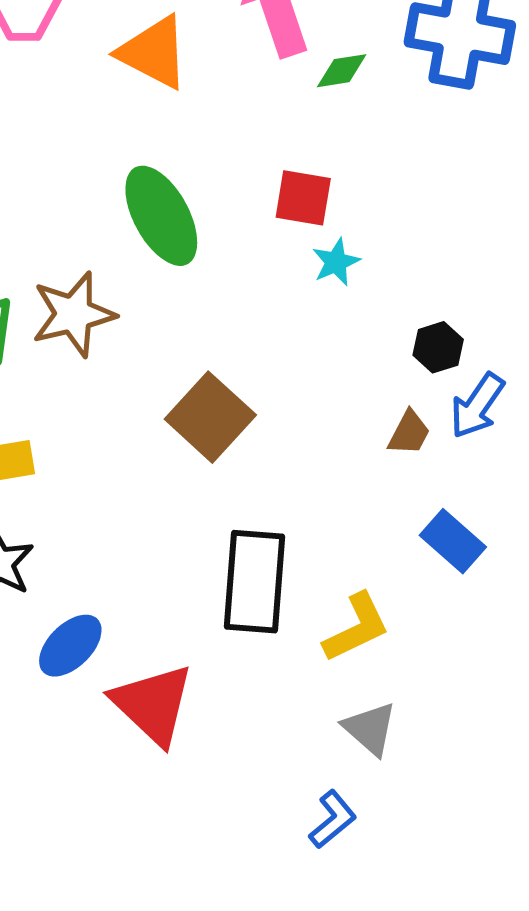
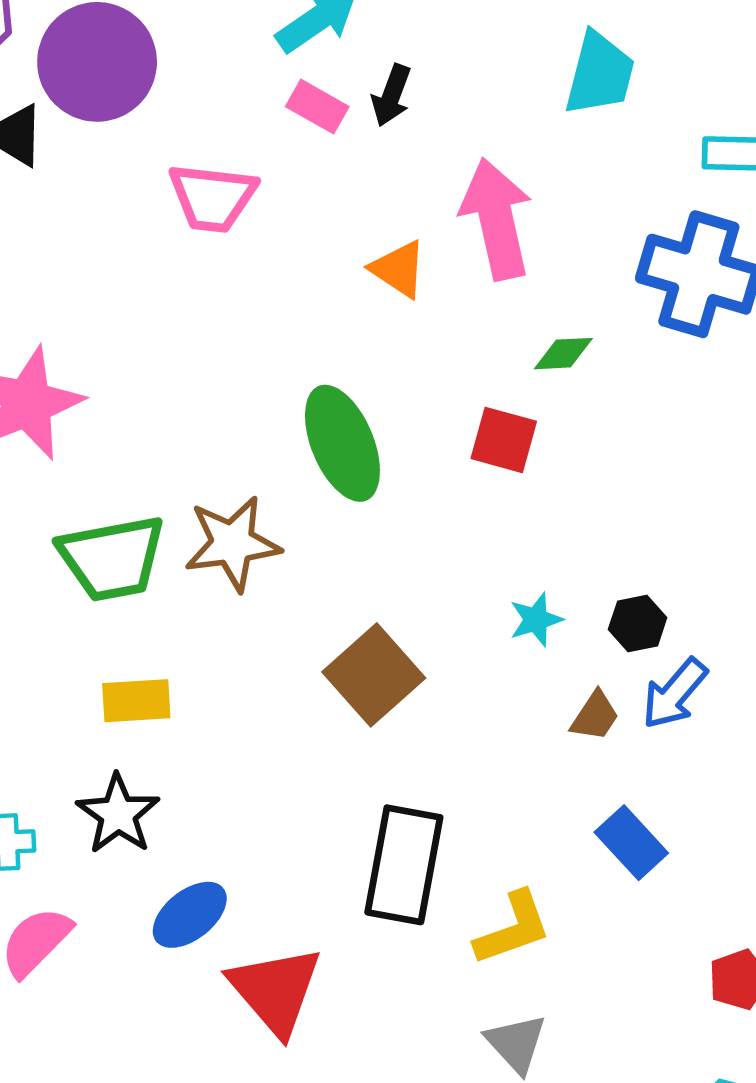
orange triangle: (154, 52) -> (399, 269), moved, size x0.7
green diamond: (342, 71) -> (563, 354), moved
cyan star: (336, 262) -> (536, 620), moved

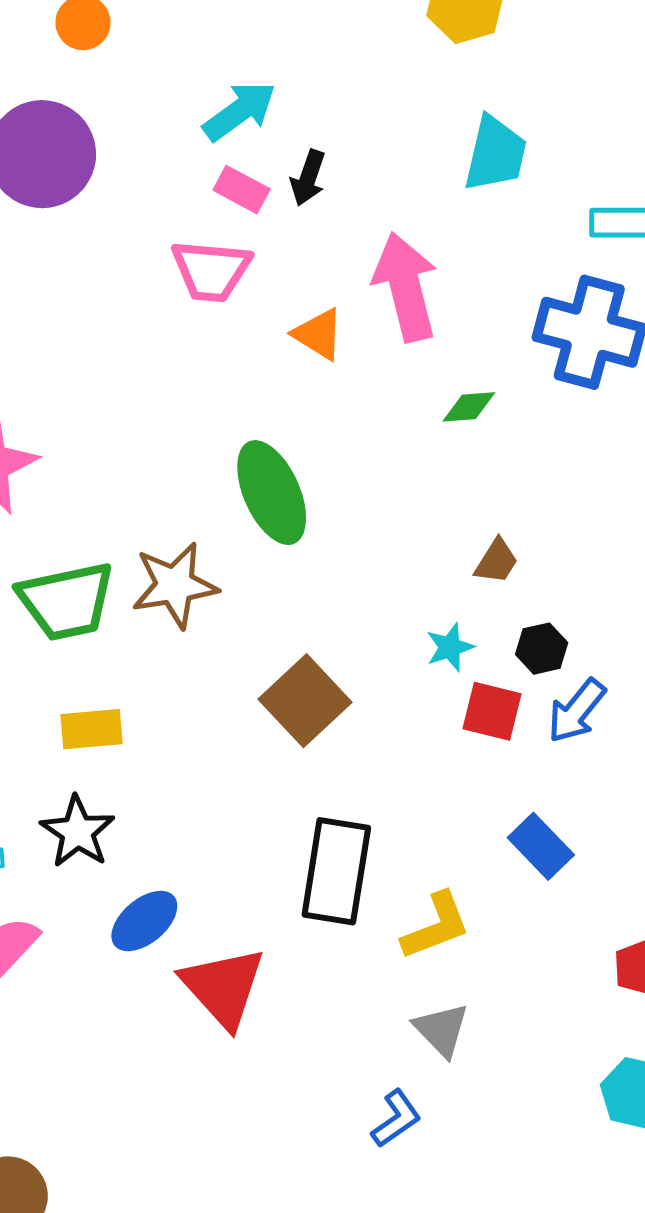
pink trapezoid: (213, 197) -> (211, 271), moved
red square: (504, 440) -> (492, 711), moved
brown trapezoid: (595, 716) -> (496, 561), moved

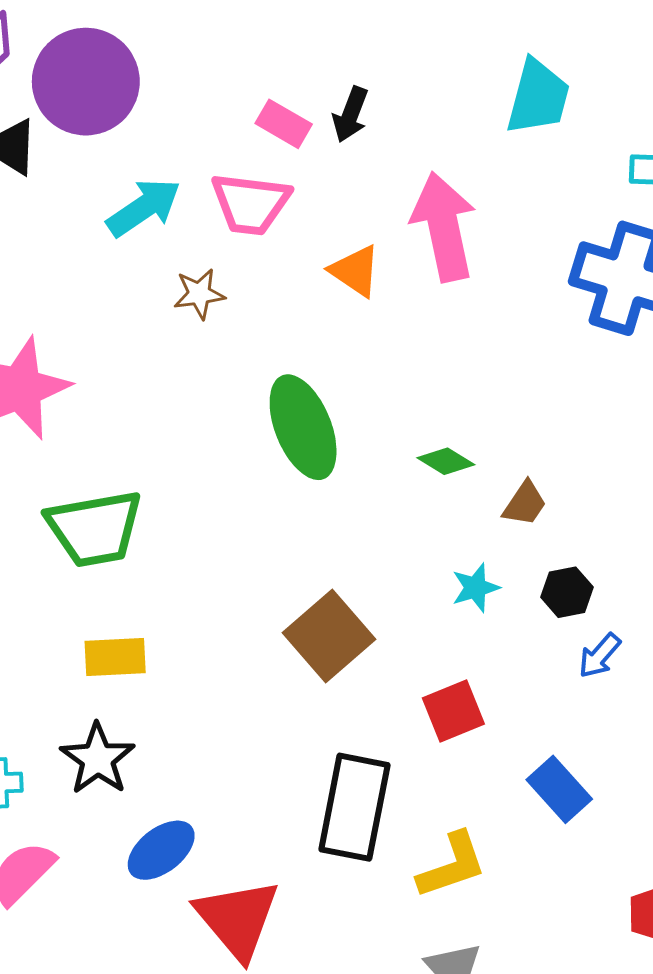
cyan arrow: (239, 111) -> (144, 208), moved
green diamond: (469, 407) -> (446, 461), moved, turned 34
brown star: (175, 585) -> (199, 294), moved, size x0.6
red square: (492, 711) -> (453, 711), moved, turned -38
blue arrow: (577, 711) -> (600, 656), size x0.7

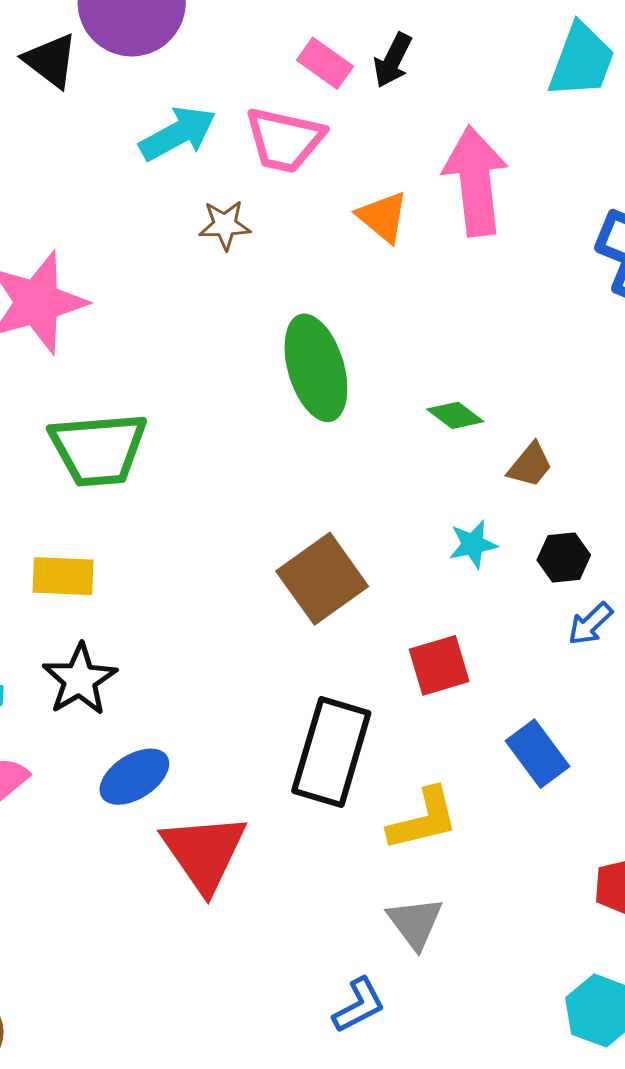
yellow rectangle: (115, 657) -> (63, 576), moved

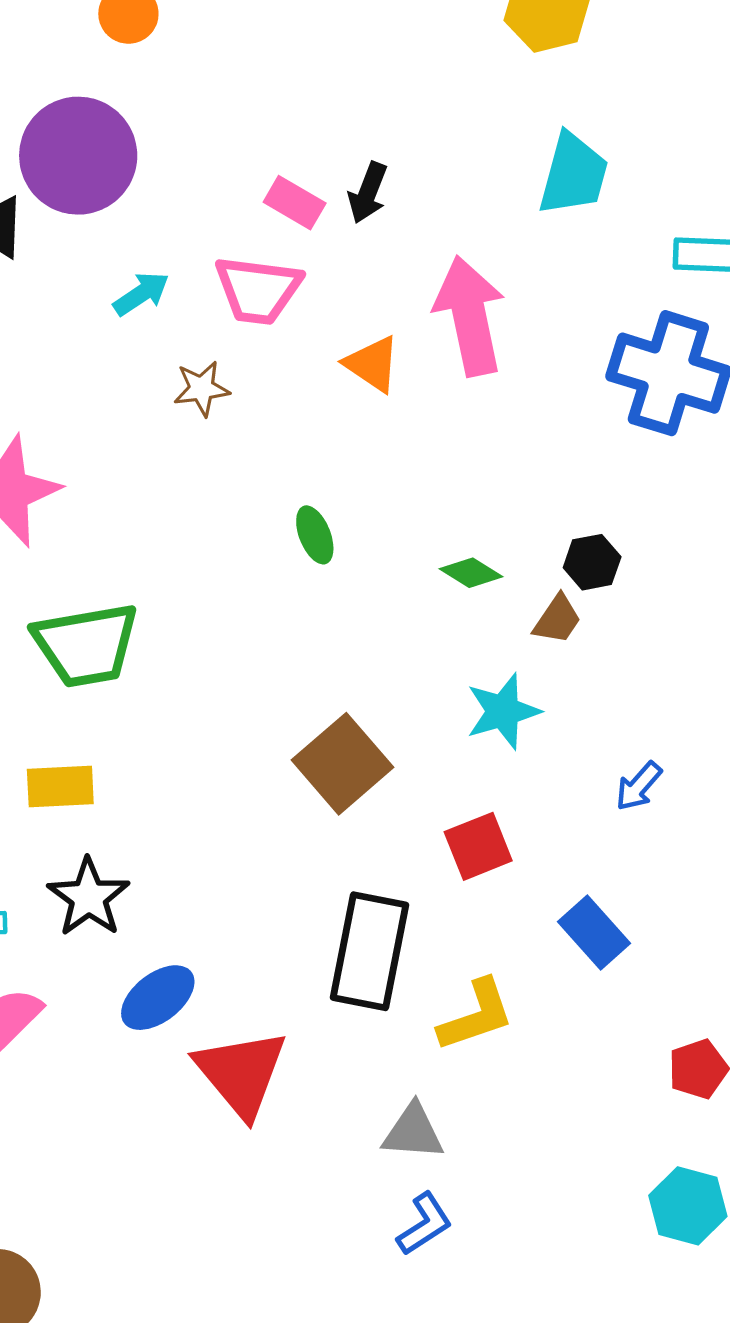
cyan arrow: (178, 134) -> (141, 294), size x0.7
green ellipse: (316, 368) -> (315, 535), size x0.5
cyan star: (473, 544) -> (503, 711), size x1.4
black hexagon: (564, 557) -> (592, 562), moved
gray triangle: (415, 923) -> (413, 1132), moved, turned -44

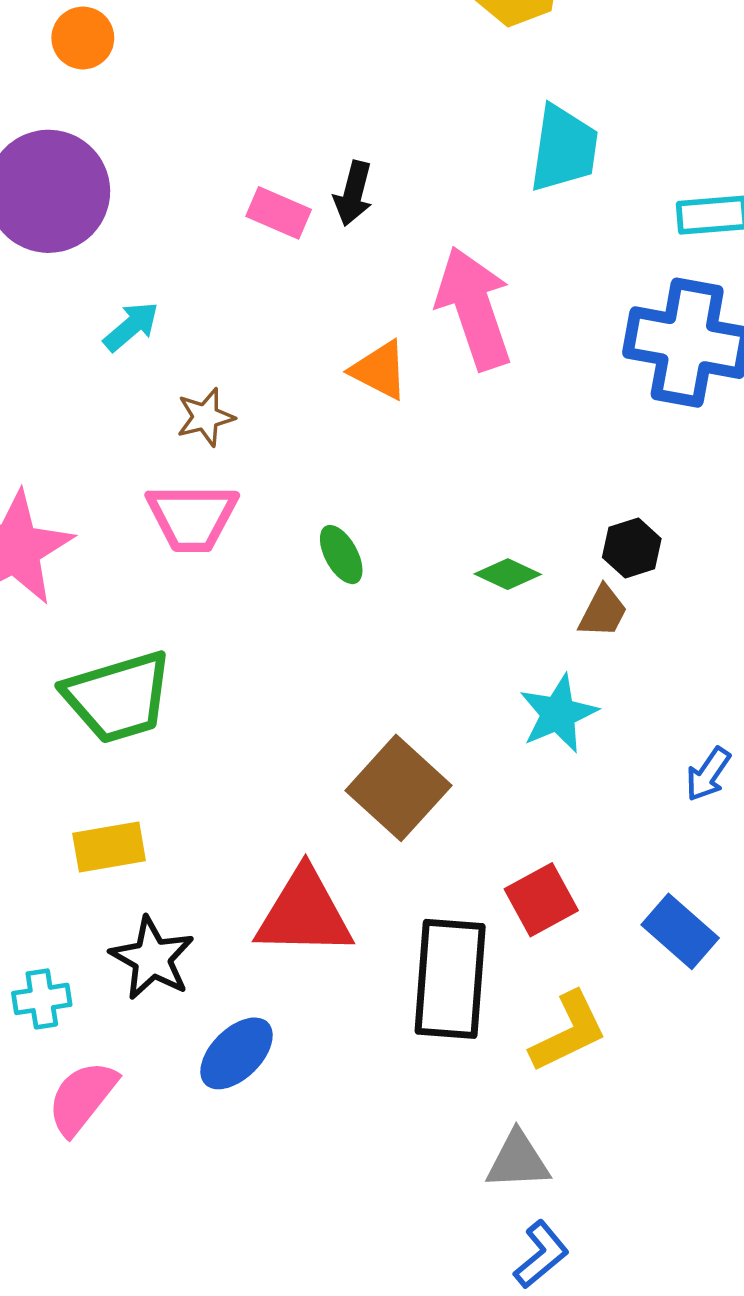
pink trapezoid: (258, 290) -> (192, 517), moved
red square: (478, 846) -> (541, 900), moved
red triangle: (241, 1073) -> (304, 913), moved, turned -42

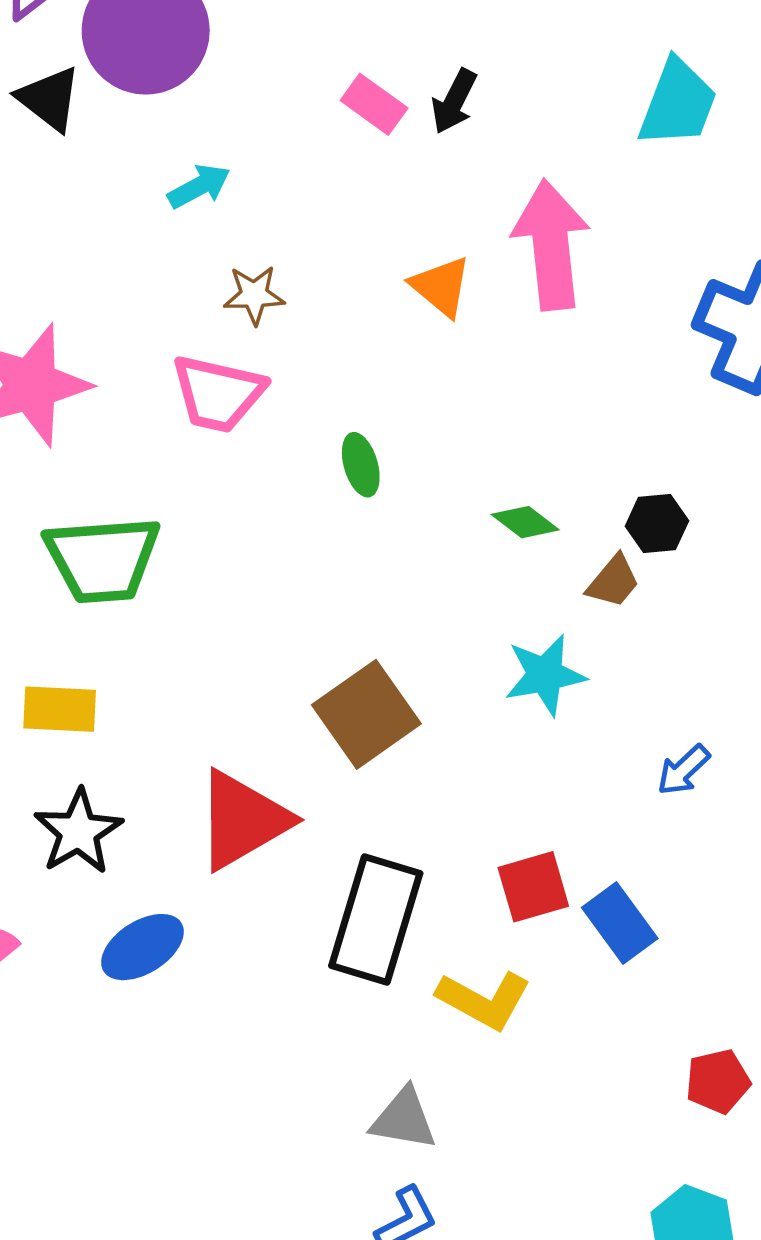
red square: (541, 900) -> (533, 887), moved
red triangle: (304, 913) -> (243, 820), turned -44
yellow L-shape: (568, 1032) -> (484, 1000), turned 42

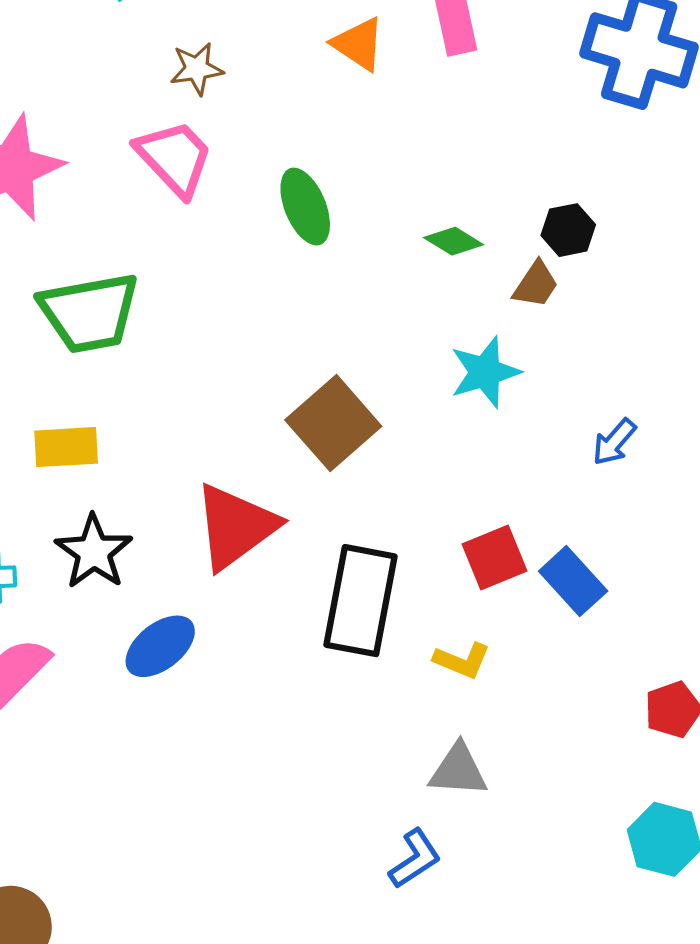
pink trapezoid: (218, 393) -> (174, 158), turned -140
green ellipse: (361, 465) -> (305, 207), size x1.4
yellow L-shape: (484, 1000) -> (462, 661), size x0.7
gray triangle: (404, 1119) -> (458, 770), moved

